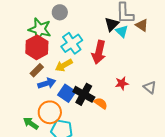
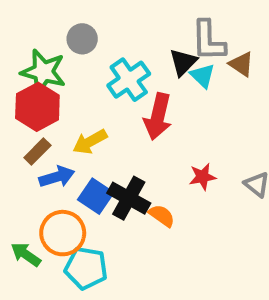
cyan cross: (72, 43) -> (129, 80), moved

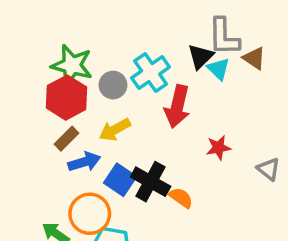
gray circle: (82, 39) -> (113, 85), moved
red star: (203, 177) -> (218, 148), moved

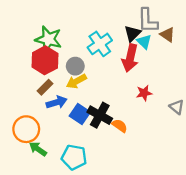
gray circle: (113, 85) -> (75, 66), moved
red arrow: (177, 106) -> (130, 58), moved
orange circle: (90, 214) -> (26, 129), moved

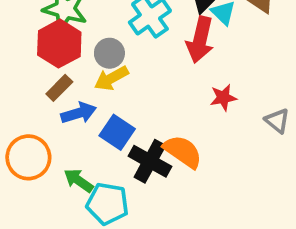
black cross: (100, 115) -> (150, 161), moved
orange semicircle: (120, 126) -> (183, 152), size x1.5
green arrow: (38, 149) -> (79, 181), moved

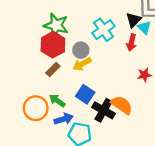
red arrow: (200, 40) -> (131, 43), size x0.7
blue arrow: (79, 113) -> (64, 119), moved
green arrow: (79, 181) -> (57, 101), moved

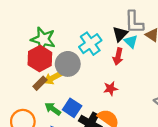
gray circle: (81, 50) -> (68, 64), size x1.5
yellow arrow: (82, 64) -> (53, 78), moved
red star: (144, 75) -> (111, 89), moved
green arrow: (57, 101) -> (53, 109), moved

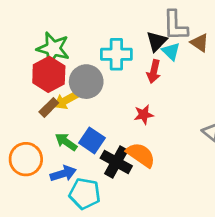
cyan cross: (90, 44) -> (116, 54), turned 35

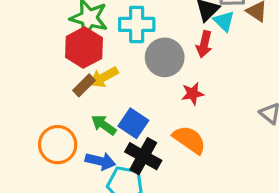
cyan cross: (116, 54) -> (137, 24), moved
gray circle: (86, 82) -> (165, 57), moved
black cross: (116, 162) -> (143, 156), moved
blue arrow: (63, 174) -> (100, 161), turned 30

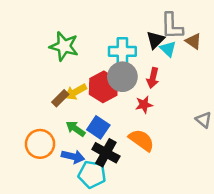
cyan cross: (137, 24) -> (122, 51), moved
red arrow: (204, 44) -> (153, 78), moved
red hexagon: (84, 47) -> (103, 87), moved

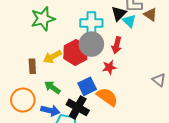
green star: (64, 46) -> (43, 19), turned -30
brown rectangle: (60, 98) -> (32, 66), moved, turned -48
blue square: (98, 127) -> (87, 86), moved, turned 30

